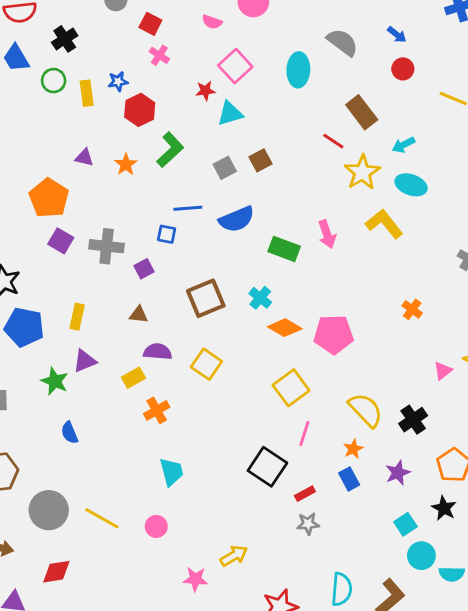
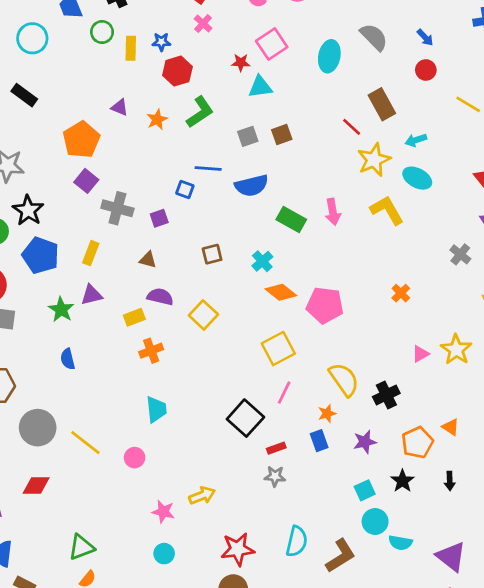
gray cross: (107, 246) -> (117, 208), moved
brown square: (206, 298) -> (212, 254), size x0.6

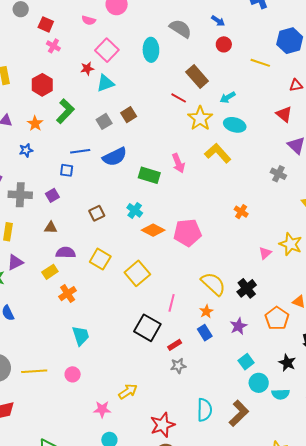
blue star: (161, 42) -> (26, 150), moved
yellow square: (278, 349) -> (137, 273), moved
yellow line: (85, 443) -> (34, 371), turned -30
black star: (402, 481) -> (287, 363), moved

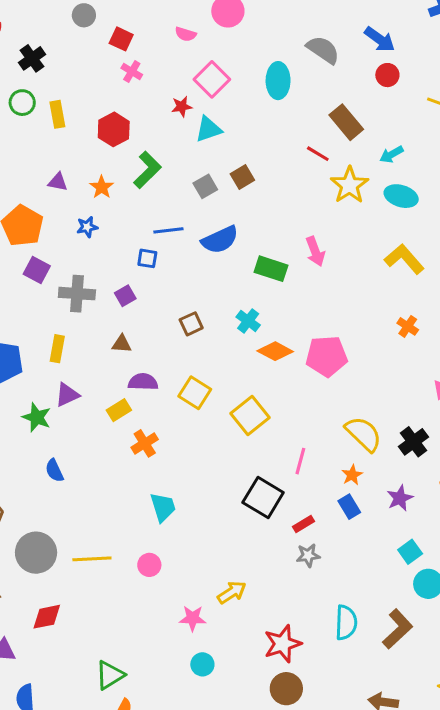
blue arrow: (218, 21) -> (380, 39), size x1.5
yellow L-shape: (218, 153) -> (404, 259), moved

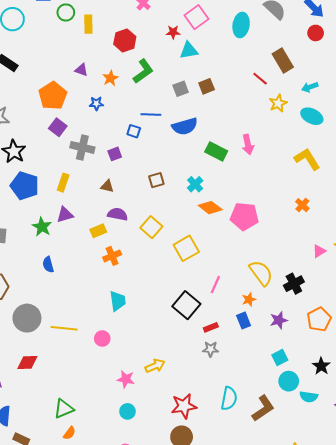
yellow star: (349, 185) -> (278, 103), size x0.7

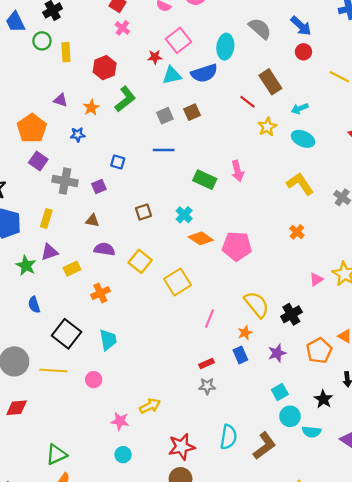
blue line: (151, 114) -> (164, 150), moved
blue semicircle: (185, 126) -> (204, 73), moved
yellow rectangle: (98, 231) -> (72, 269), moved
black square: (186, 305) -> (67, 334), moved

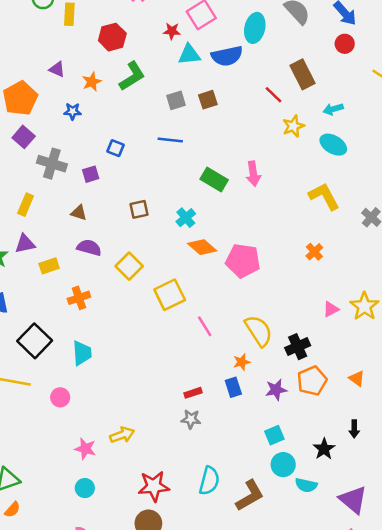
pink line: (209, 319) -> (205, 326), moved, turned -60
orange pentagon: (319, 351) -> (312, 381), moved

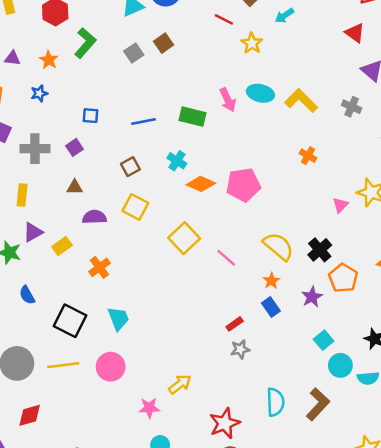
blue line: (170, 140) -> (143, 121), moved
cyan ellipse: (333, 145) -> (260, 93), moved
yellow square: (129, 266) -> (135, 207), moved
pink circle: (60, 397) -> (111, 367), size x1.5

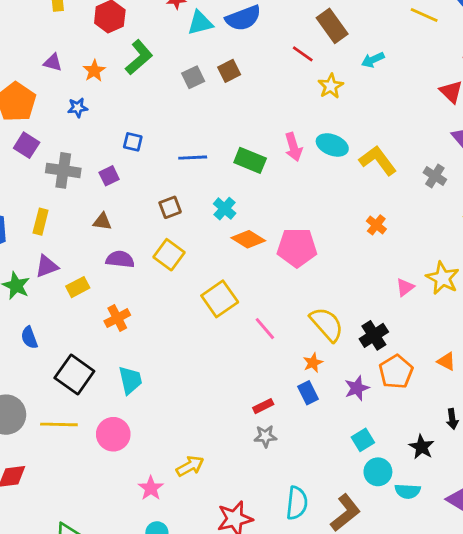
pink star: (149, 408) -> (151, 488), turned 30

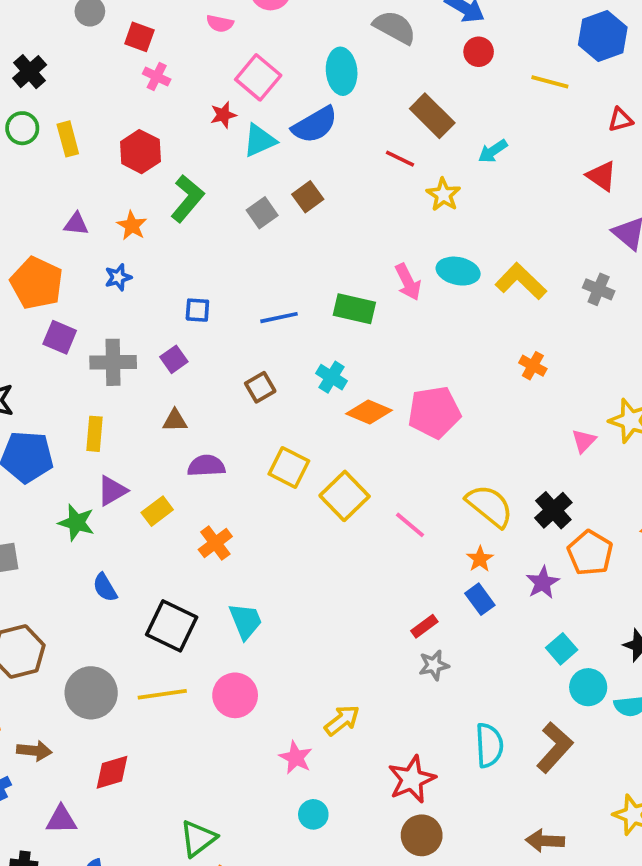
yellow square: (169, 255) -> (289, 467), moved

